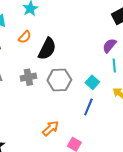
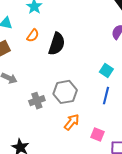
gray cross: (28, 77) -> (37, 101), moved
gray hexagon: (59, 80) -> (65, 92), moved

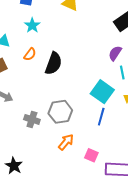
cyan square: (106, 71) -> (102, 92), size x1.6
gray cross: (37, 101) -> (32, 119), turned 35

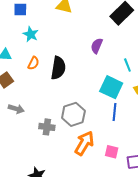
purple semicircle: (115, 53) -> (97, 46), moved
orange arrow: (66, 142) -> (84, 143), size x1.4

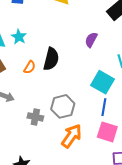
cyan star: (31, 34) -> (19, 37), moved
orange semicircle: (33, 63) -> (30, 67), moved
pink square: (112, 152) -> (107, 132), moved, size x1.5

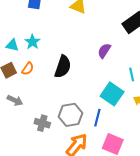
orange semicircle: (30, 67) -> (28, 69), moved
blue line: (104, 107) -> (97, 118), moved

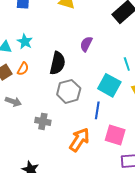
purple semicircle: (104, 51) -> (86, 44), moved
gray hexagon: (71, 115) -> (69, 91), moved

